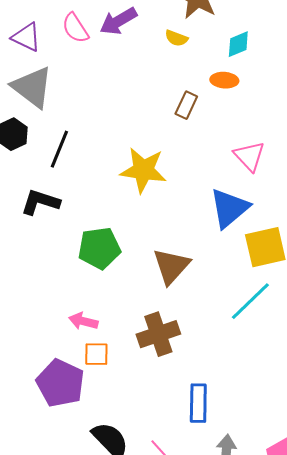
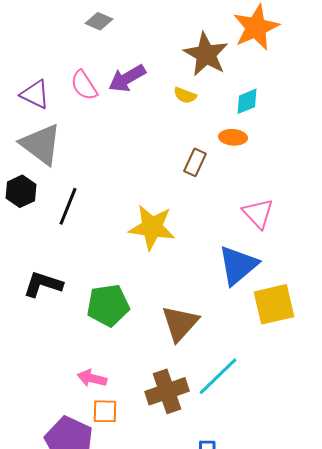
black L-shape: (40, 202) -> (43, 284), moved
cyan line: (250, 301) -> (218, 376), moved

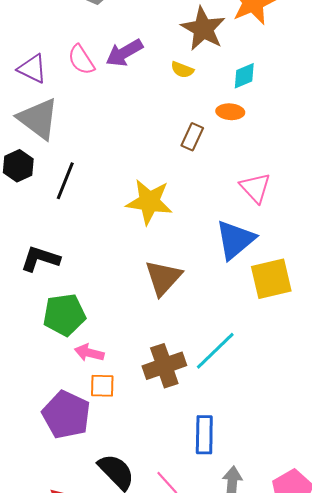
green pentagon: (108, 305) -> (64, 315), moved
brown triangle: (180, 323) -> (163, 278), moved

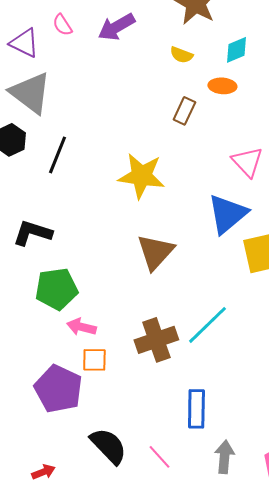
pink semicircle: (81, 60) -> (62, 25), moved, size x0.7
yellow semicircle: (182, 70) -> (181, 55), moved

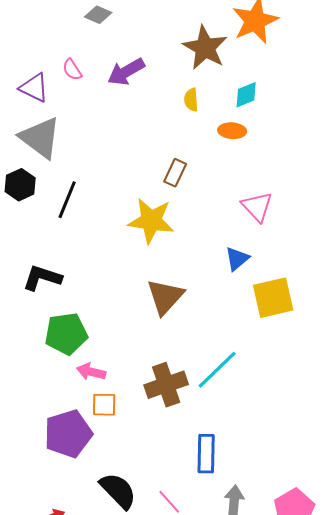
yellow semicircle: (181, 55) -> (191, 100), turned 65
brown rectangle: (184, 111) -> (175, 173), moved
blue triangle: (227, 214) -> (237, 259), size x0.6
purple pentagon: (58, 389) -> (68, 434), turned 30

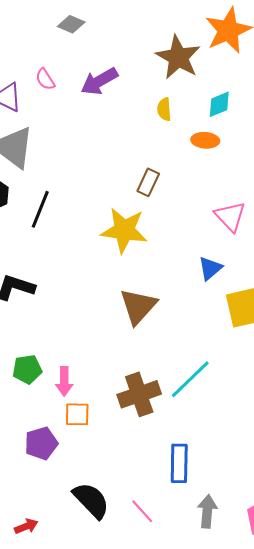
green pentagon: (66, 334) -> (27, 369), moved, size x0.7
pink arrow: (91, 372) -> (64, 381), turned -104
purple pentagon: (68, 434) -> (41, 443), size x0.7

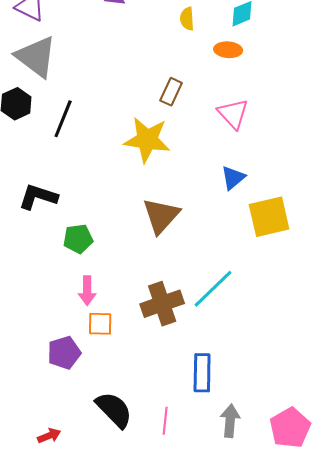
pink triangle: (230, 216) -> (233, 114), moved
green pentagon: (27, 369) -> (78, 239), moved
pink line: (142, 511) -> (165, 421), turned 48

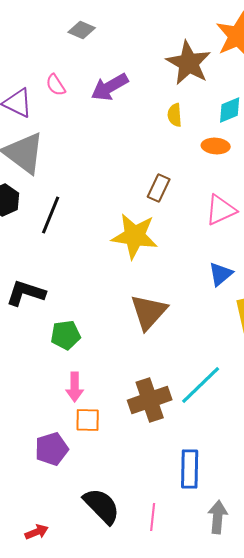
pink triangle: (233, 114) -> (221, 210), turned 48

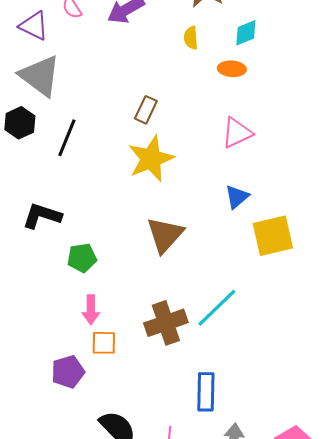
brown rectangle: (159, 188) -> (146, 110), moved
yellow star: (135, 236) -> (151, 159), turned -30

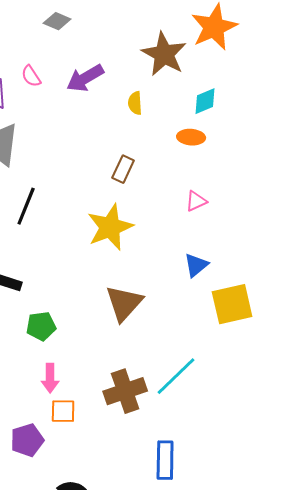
yellow semicircle: (191, 38) -> (135, 103), moved
brown rectangle: (146, 110) -> (123, 169), moved
pink triangle: (237, 133) -> (196, 201), size x0.7

